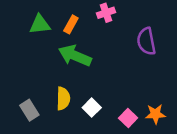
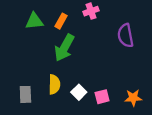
green arrow: (75, 56) -> (64, 48), turned -84
gray rectangle: (29, 110) -> (25, 94), turned 30
pink square: (128, 118) -> (102, 97), moved, turned 32

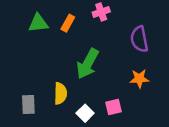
green arrow: (64, 48) -> (88, 64), moved
white square: (79, 92) -> (85, 113), moved
orange star: (133, 98) -> (139, 79), moved

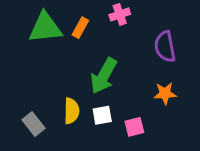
green triangle: (38, 23) -> (45, 28), size x1.4
gray rectangle: (28, 104) -> (34, 124), turned -36
white square: (85, 113) -> (102, 115), moved, turned 35

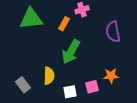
orange rectangle: (80, 28) -> (64, 24), moved
orange star: (165, 93) -> (111, 76), moved
white square: (102, 115) -> (70, 92), moved

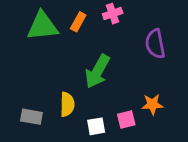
orange rectangle: (64, 24) -> (78, 22), moved
gray rectangle: (23, 85) -> (31, 117), turned -42

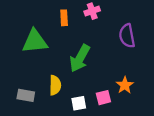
orange rectangle: (78, 22) -> (64, 18), turned -32
green triangle: (42, 26) -> (35, 41), moved
orange star: (152, 104) -> (125, 85), turned -30

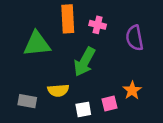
pink cross: (92, 11) -> (98, 25), moved, turned 32
orange rectangle: (64, 18) -> (68, 19), size x1.6
yellow semicircle: (55, 85) -> (58, 90), turned 84

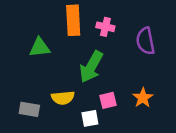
green triangle: (37, 44) -> (40, 47), size x0.7
pink square: (110, 103) -> (108, 100), moved

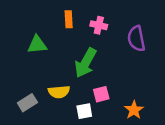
orange rectangle: (73, 20) -> (69, 19), size x0.6
orange star: (143, 98) -> (134, 110), moved
gray rectangle: (29, 109) -> (27, 103), turned -42

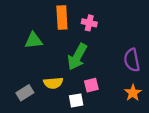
orange rectangle: (69, 19) -> (62, 17), size x1.5
purple semicircle: (136, 39) -> (132, 60), moved
orange star: (134, 110) -> (133, 93), moved

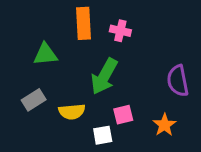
gray rectangle: (25, 93) -> (34, 100), moved
orange star: (133, 93) -> (165, 125), moved

